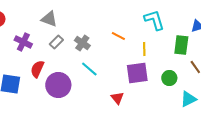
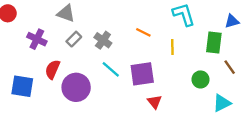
purple square: (137, 73) -> (142, 74), moved
red triangle: (117, 98) -> (155, 102), moved

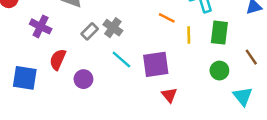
orange line: (143, 32) -> (167, 18), moved
gray rectangle: (74, 39) -> (90, 31), moved
green rectangle: (214, 42) -> (219, 33), moved
purple circle: (76, 87) -> (83, 79), size x0.6
cyan triangle: (222, 103) -> (243, 96), turned -42

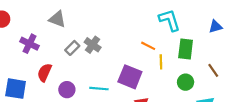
orange line: (167, 18) -> (148, 46), moved
yellow line: (189, 35) -> (161, 62), moved
cyan line: (121, 59) -> (99, 89), moved, turned -36
purple square: (156, 64) -> (130, 77), turned 30

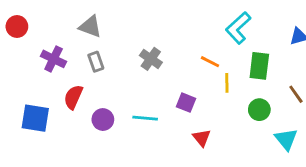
cyan L-shape: (169, 20) -> (238, 28), turned -115
gray cross: (93, 45) -> (151, 59), moved
gray rectangle: (72, 48) -> (96, 62), moved, turned -64
purple square: (130, 77) -> (186, 103), size x0.6

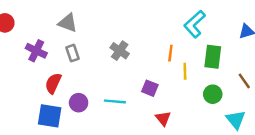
orange line: (210, 62) -> (170, 53), turned 70
blue square: (35, 118) -> (50, 116), moved

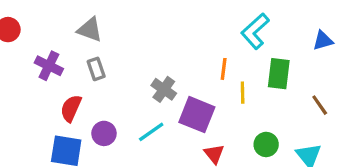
gray cross: (120, 51) -> (164, 89), moved
purple square: (150, 88) -> (197, 115), size x1.6
green circle: (213, 94) -> (266, 144), moved
cyan line: (115, 101) -> (151, 132), turned -40

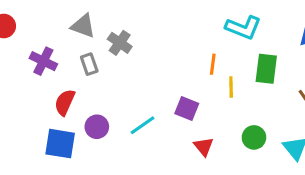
cyan L-shape: (255, 31) -> (243, 28), turned -116
gray cross: (164, 89) -> (120, 43), moved
purple square: (197, 115) -> (187, 108), size x0.7

